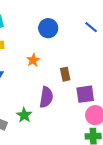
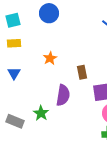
blue circle: (48, 28) -> (49, 13), moved

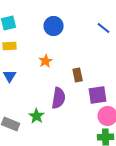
blue circle: (49, 13) -> (54, 26), moved

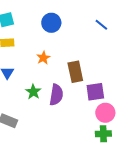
brown rectangle: (78, 75) -> (75, 72), size x1.5
green star: (37, 116) -> (33, 92), moved

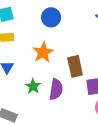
orange star: (43, 58) -> (43, 52), size x1.5

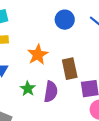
blue circle: (51, 17) -> (65, 20), moved

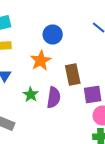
blue circle: (65, 20) -> (53, 34), moved

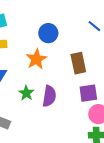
brown rectangle: (73, 74) -> (78, 63), moved

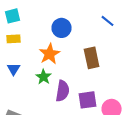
green star: (26, 93) -> (44, 77), moved
purple square: (88, 93) -> (88, 100), moved

